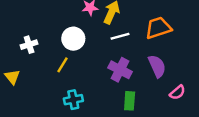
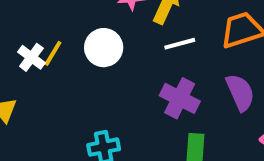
white cross: (29, 45) -> (31, 57), turned -35
yellow line: (63, 65) -> (53, 53), moved

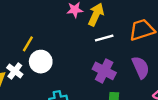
white circle: (104, 48) -> (41, 62), moved
white cross: (31, 57) -> (15, 71), moved

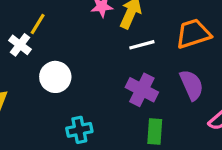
yellow line: (28, 44) -> (38, 24), moved
white cross: (15, 71) -> (20, 45), moved

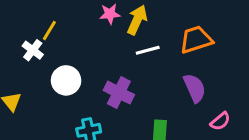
purple cross: (142, 90) -> (119, 93), moved

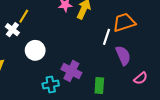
white line: (148, 50) -> (107, 37), moved, turned -56
purple cross: (119, 93) -> (71, 71), moved

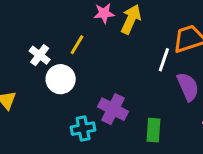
yellow line: (24, 16) -> (77, 45), moved
white cross: (12, 30) -> (40, 55), moved

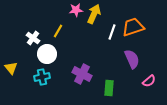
white line: (164, 60) -> (112, 32), moved
cyan cross: (83, 129) -> (42, 77), moved

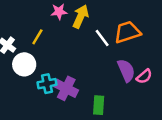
white line: (112, 32) -> (102, 38), turned -56
cyan cross: (42, 77) -> (47, 84), moved
pink semicircle: (149, 81) -> (144, 76), moved

